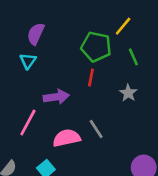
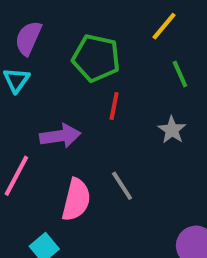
green pentagon: (96, 47) -> (96, 58), moved
pink semicircle: (67, 138) -> (76, 200), turned 116

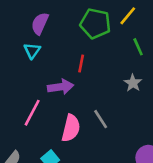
green pentagon: (96, 58) -> (95, 24), moved
red line: (114, 106) -> (81, 64), moved

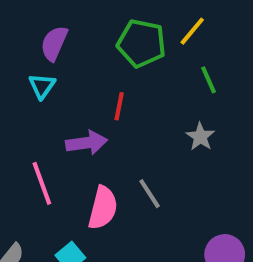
pink line: (32, 113) -> (42, 183), turned -48

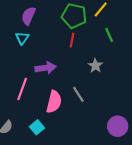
red line: (119, 106) -> (72, 40), moved
gray star: (200, 137) -> (95, 66), moved
pink line: (42, 183) -> (22, 89), turned 40

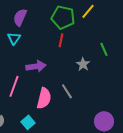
green line: (109, 35) -> (104, 49), moved

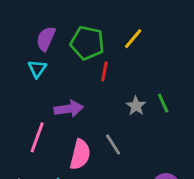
yellow line: (88, 11) -> (133, 39), moved
green pentagon: (63, 17) -> (87, 43), moved
green line: (104, 49) -> (163, 103), moved

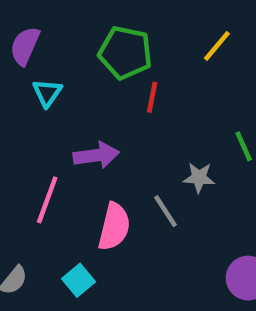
purple semicircle: (46, 39) -> (25, 46), moved
yellow line: (133, 39) -> (217, 46), moved
gray star: (136, 106) -> (199, 178), moved, turned -30

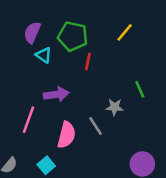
purple semicircle: (25, 46) -> (32, 32), moved
cyan triangle: (47, 93) -> (44, 55), moved, turned -30

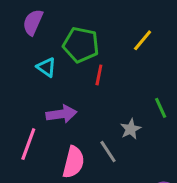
purple semicircle: (32, 32) -> (33, 22), moved
gray star: (114, 107) -> (131, 129), turned -30

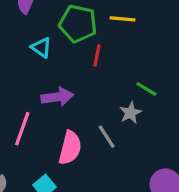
yellow line: (143, 40) -> (123, 19), moved, turned 55
green line: (161, 108) -> (146, 89), moved, turned -35

